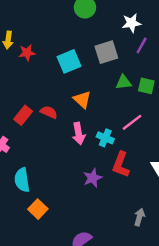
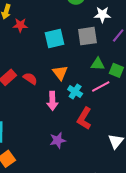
white star: (131, 23) -> (102, 15), moved
pink line: (132, 122) -> (101, 86), moved
cyan cross: (105, 138) -> (75, 91), moved
red L-shape: (121, 165) -> (84, 118), moved

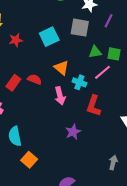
red star: (20, 25) -> (16, 40), moved
gray square: (87, 36) -> (80, 28), turned 30

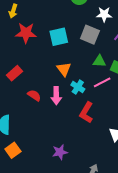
red star: (16, 40) -> (26, 33), size x1.5
red semicircle: (35, 79) -> (34, 95), moved
purple star: (73, 132) -> (60, 152), moved

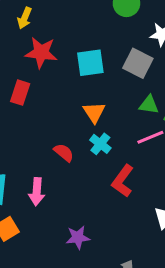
red rectangle: (14, 73) -> (20, 93), moved, turned -35
cyan cross: (78, 87) -> (100, 144), moved
red semicircle: (34, 95) -> (64, 153), moved
pink arrow: (56, 96) -> (37, 192), moved

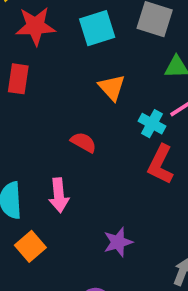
cyan cross: (100, 144) -> (152, 124), moved

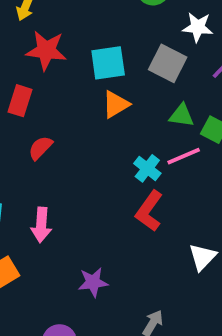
orange triangle: (112, 87) -> (116, 104), moved, turned 32
red semicircle: (84, 142) -> (40, 148), moved, turned -85

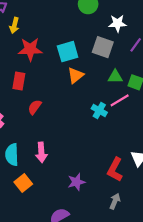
red L-shape: (149, 211) -> (115, 170), moved

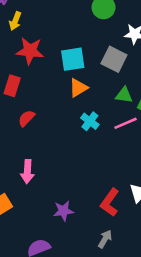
cyan cross: (99, 111) -> (90, 121), moved

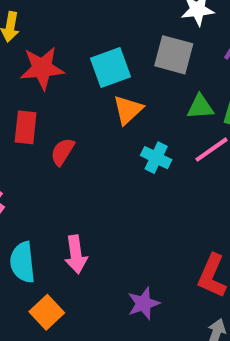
red semicircle: (26, 118) -> (62, 152), moved

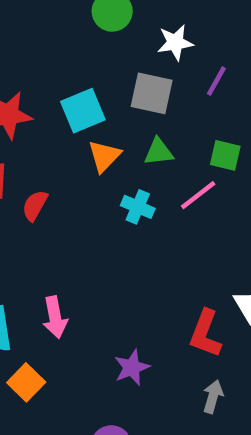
green triangle: (200, 107) -> (159, 152), moved

